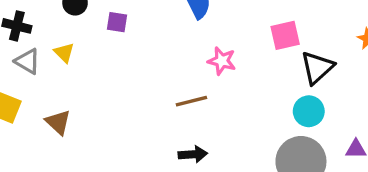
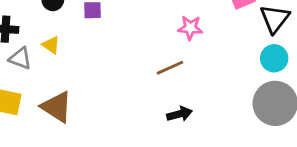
brown triangle: (58, 122) -> (57, 107), size x1.4

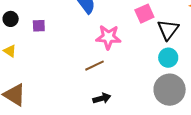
pink star: (190, 28) -> (108, 37), size x1.4

